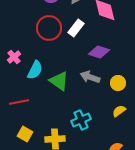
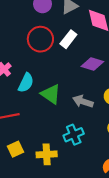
gray arrow: (90, 77) -> (83, 101), moved
yellow square: (25, 134) -> (16, 149), turned 35

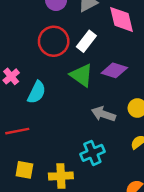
green triangle: (51, 94) -> (82, 75), moved
yellow square: (16, 149) -> (24, 170), turned 35

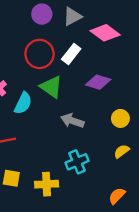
pink diamond: (122, 19) -> (105, 33), turned -40
green triangle: (82, 75) -> (51, 87), moved
gray arrow: (103, 114) -> (72, 121), moved

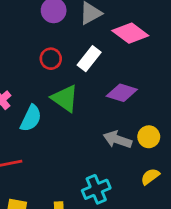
red circle: (39, 54) -> (51, 59), size x0.6
gray arrow: (72, 121) -> (118, 140), moved

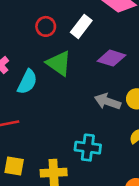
cyan cross: (96, 189) -> (88, 148), turned 30

